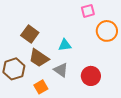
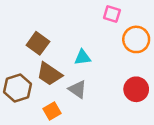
pink square: (88, 11) -> (112, 14), turned 32
red circle: (91, 76) -> (136, 89), moved

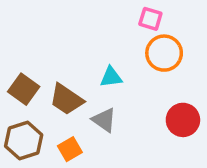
orange circle: (136, 39) -> (164, 53), moved
brown square: (38, 43) -> (24, 89), moved
brown hexagon: (17, 88) -> (24, 140), moved

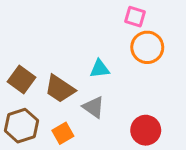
red circle: (183, 120) -> (146, 130), moved

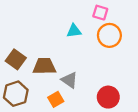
cyan triangle: (100, 69) -> (74, 31), moved
brown trapezoid: (60, 89) -> (44, 66), turned 145
orange square: (63, 133) -> (56, 99), moved

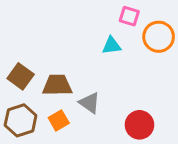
cyan triangle: (74, 31) -> (112, 46), moved
orange circle: (109, 35) -> (159, 37), moved
orange square: (56, 99) -> (59, 120), moved

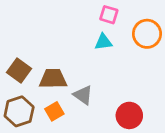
pink square: (129, 16) -> (109, 15), moved

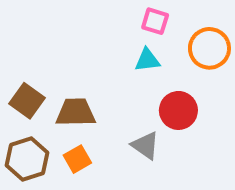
gray triangle: (83, 95) -> (145, 145), moved
red circle: (129, 115) -> (178, 110), moved

